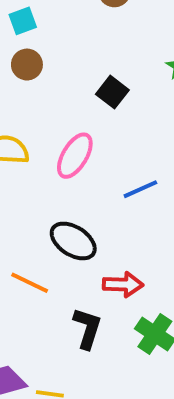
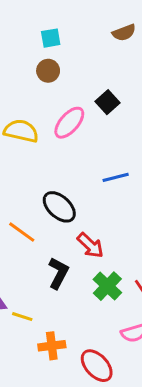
pink ellipse: (75, 156) -> (69, 123), moved
red arrow: (123, 284) -> (90, 245), turned 32

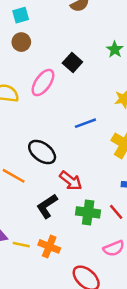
black L-shape: (58, 273) -> (47, 206), turned -145
green cross: (107, 286) -> (88, 212), turned -30
orange cross: (52, 346) -> (49, 246), moved, turned 35

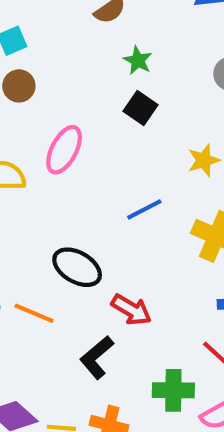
green star: (115, 49) -> (138, 60), moved
black square: (72, 63) -> (141, 108), moved
green cross: (88, 212) -> (173, 390), moved

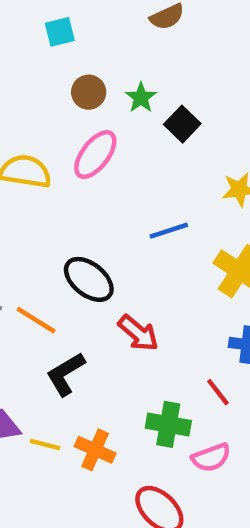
green star: (138, 60) -> (141, 98), moved
brown circle: (19, 86) -> (89, 92), moved
black L-shape: (97, 357) -> (66, 374), moved

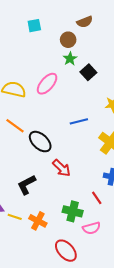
brown circle: (89, 92) -> (68, 40), moved
orange line: (36, 320) -> (15, 126), moved

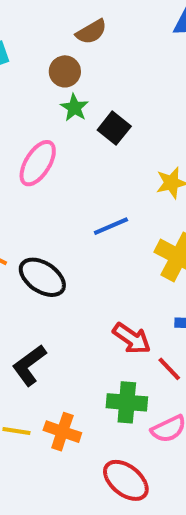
red arrow: (61, 168) -> (132, 338), moved

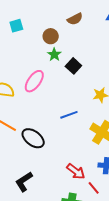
brown semicircle: (91, 32) -> (75, 19), moved

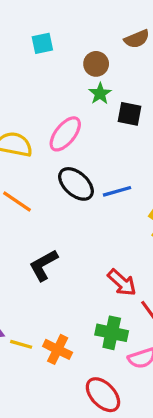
black square: (73, 66) -> (129, 114), turned -35
black ellipse: (33, 138) -> (76, 184), moved
black L-shape: (24, 182) -> (44, 265), moved

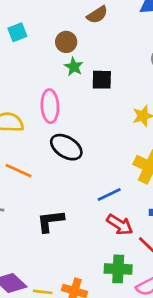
pink ellipse: (65, 134) -> (50, 106), turned -32
blue line: (117, 191) -> (109, 194), moved
black L-shape: (44, 265) -> (50, 221), turned 32

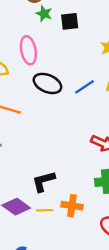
blue line: (109, 194) -> (84, 87), moved
black L-shape: (50, 221) -> (43, 181), moved

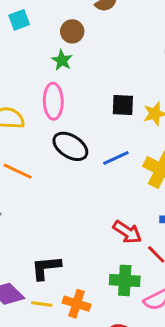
green star: (44, 14) -> (62, 60), moved
black square: (70, 21) -> (123, 105), moved

